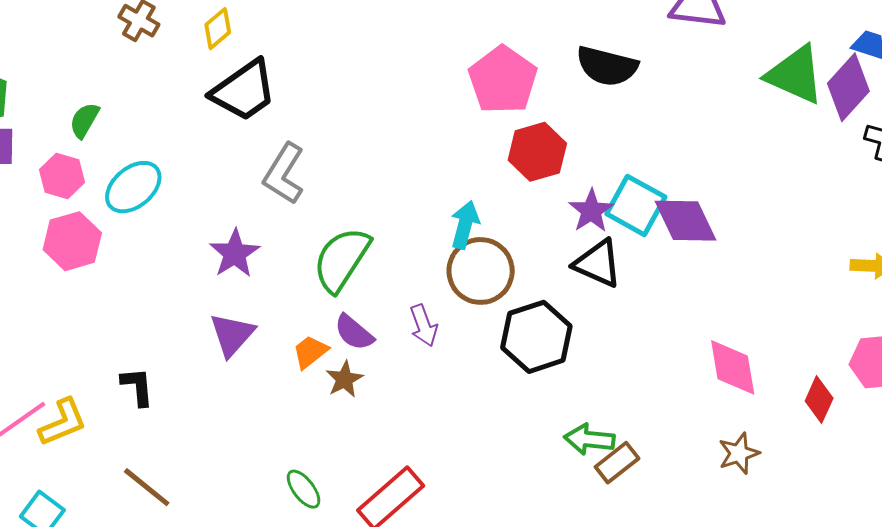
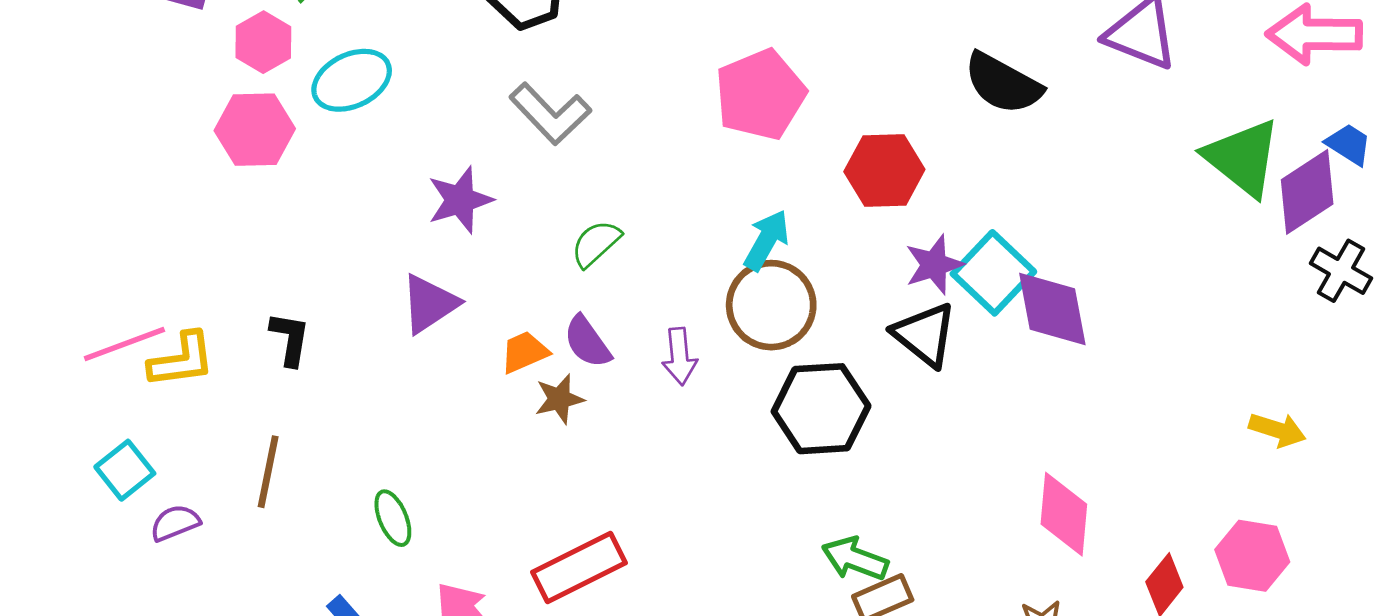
pink pentagon: (503, 80) -> (760, 95), moved
gray L-shape: (284, 174) -> (550, 114), turned -90
green semicircle: (342, 259) -> (596, 244), size x0.6
brown line: (147, 487) -> (268, 472), turned 48
green ellipse: (304, 489) -> (393, 518), moved

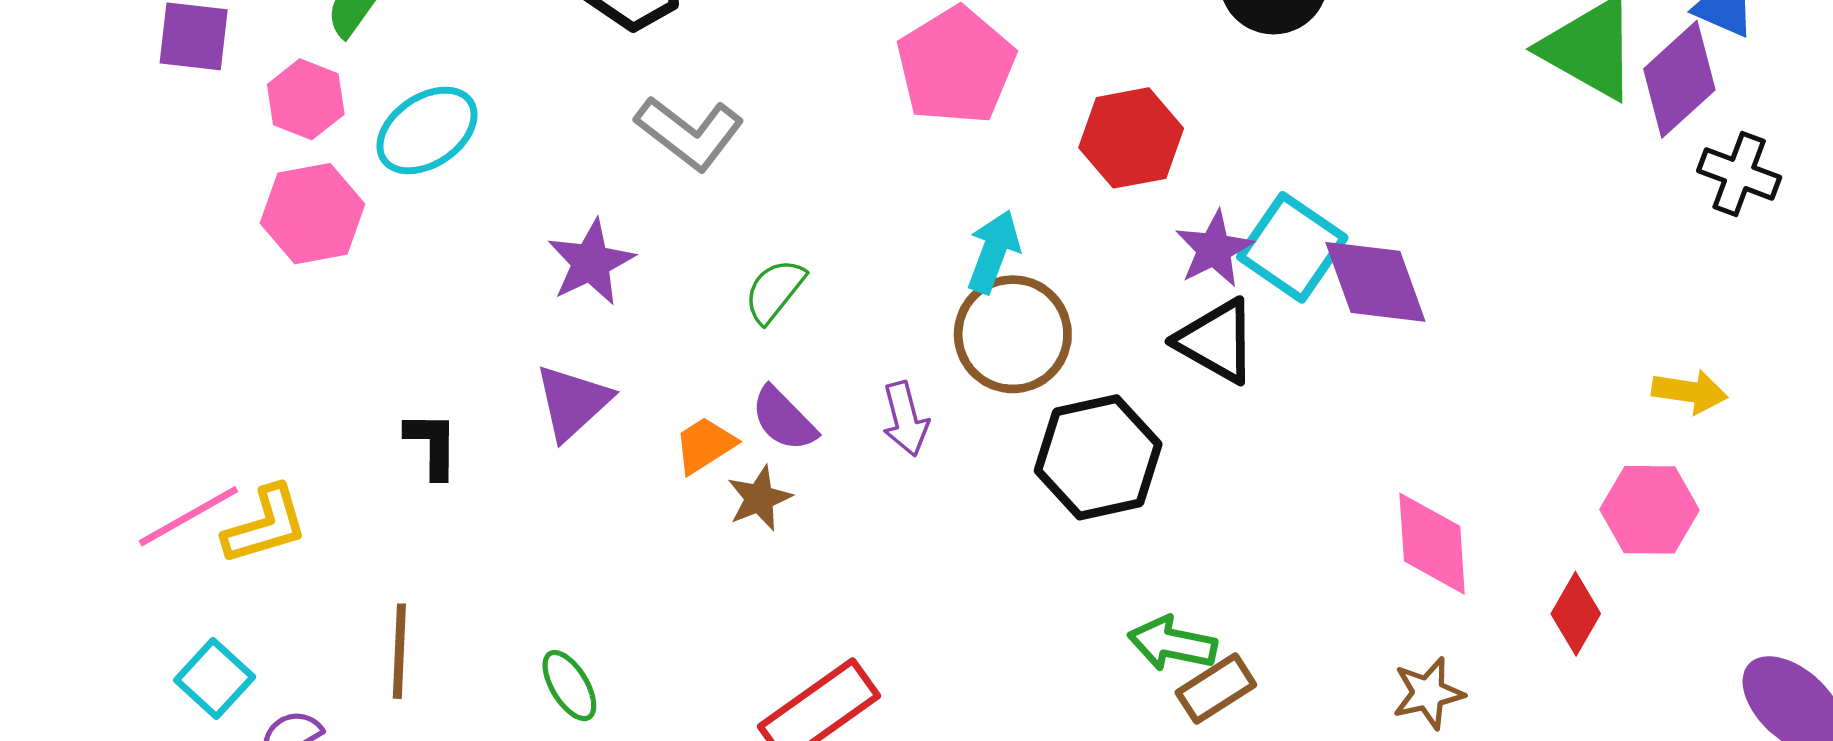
black L-shape: (290, 339) -> (432, 445), moved
pink hexagon: (1252, 556) -> (1650, 510), moved

